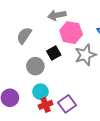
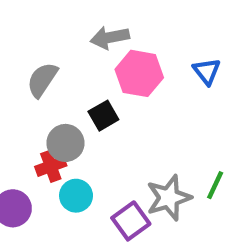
gray star: (85, 55) -> (169, 198), moved
red cross: (46, 105) -> (51, 166), moved

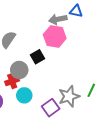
gray arrow: (110, 38) -> (58, 19), moved
blue triangle: (207, 71) -> (76, 11), moved, turned -40

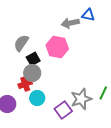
pink hexagon: (55, 37) -> (57, 47), moved
black square: (37, 57) -> (33, 59), moved

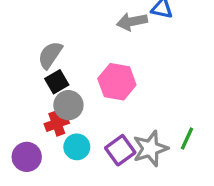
pink hexagon: (57, 47) -> (117, 82), moved
black square: (33, 59) -> (57, 82), moved
purple square: (63, 110) -> (120, 150), moved

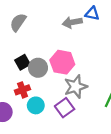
gray semicircle: (50, 55) -> (18, 22), moved
gray circle: (68, 105) -> (38, 68), moved
gray star: (150, 149) -> (76, 87), moved

